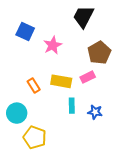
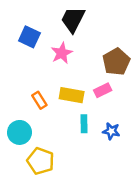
black trapezoid: (83, 17) -> (73, 20), moved

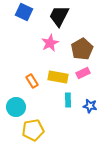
blue square: (29, 37) -> (24, 12), moved
brown pentagon: (116, 62) -> (82, 49), moved
yellow pentagon: (41, 161) -> (33, 130), turned -30

